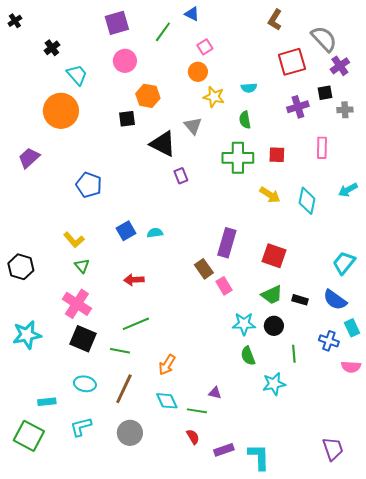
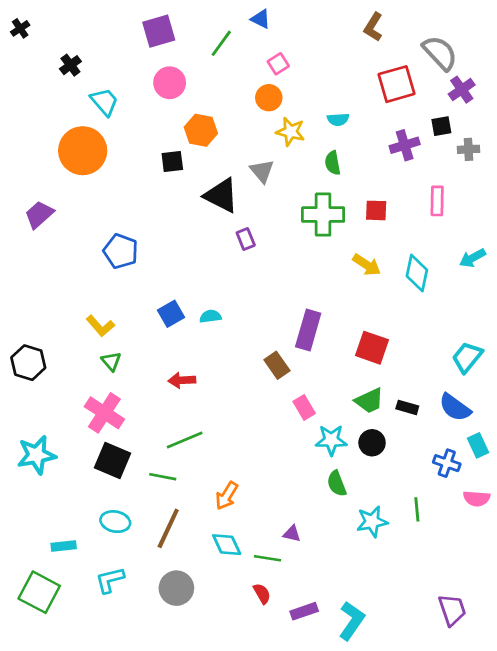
pink rectangle: (224, 286) -> (304, 407), moved
green line: (294, 354) -> (417, 509), moved
cyan L-shape: (259, 457) -> (352, 621), turned 36

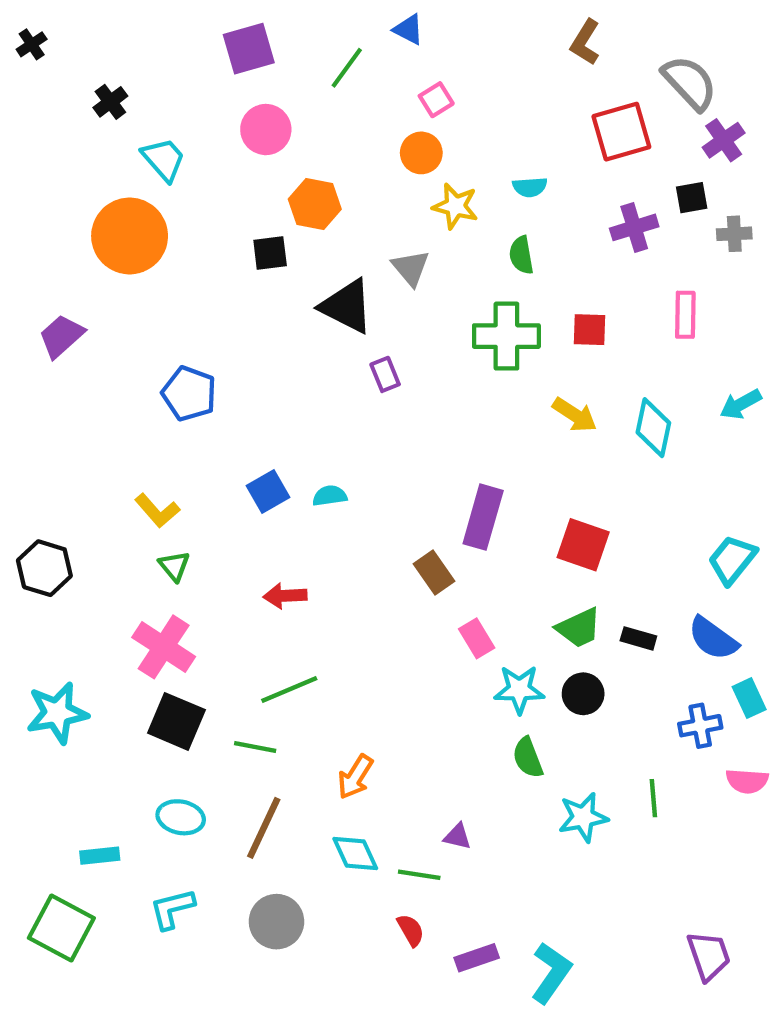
blue cross: (447, 463) -> (700, 726), turned -30

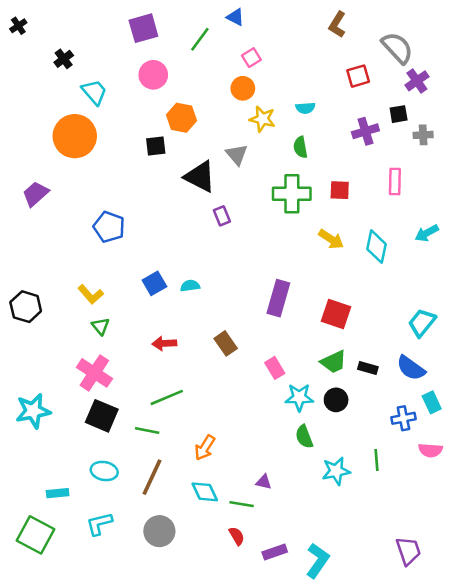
red square: (621, 132) -> (358, 76), size x0.7
black hexagon: (44, 568) -> (26, 307), moved
brown rectangle: (434, 572) -> (226, 343), moved

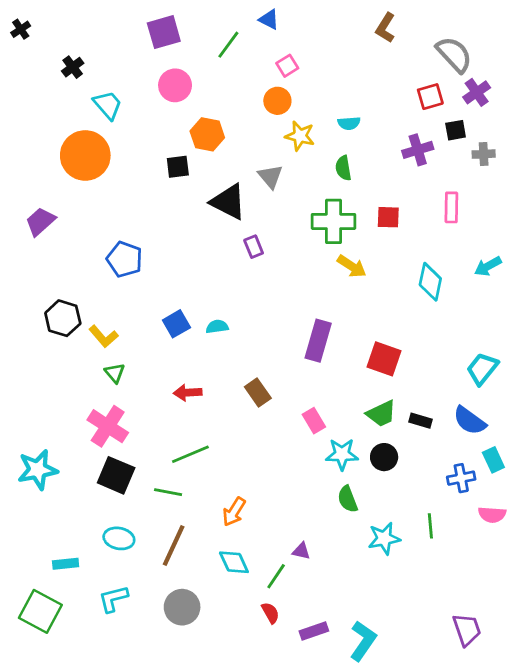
red square: (358, 76) -> (430, 97), moved
yellow arrow: (331, 239) -> (352, 266), moved
black hexagon: (26, 307) -> (63, 318), moved
green line: (242, 504) -> (276, 576), turned -65

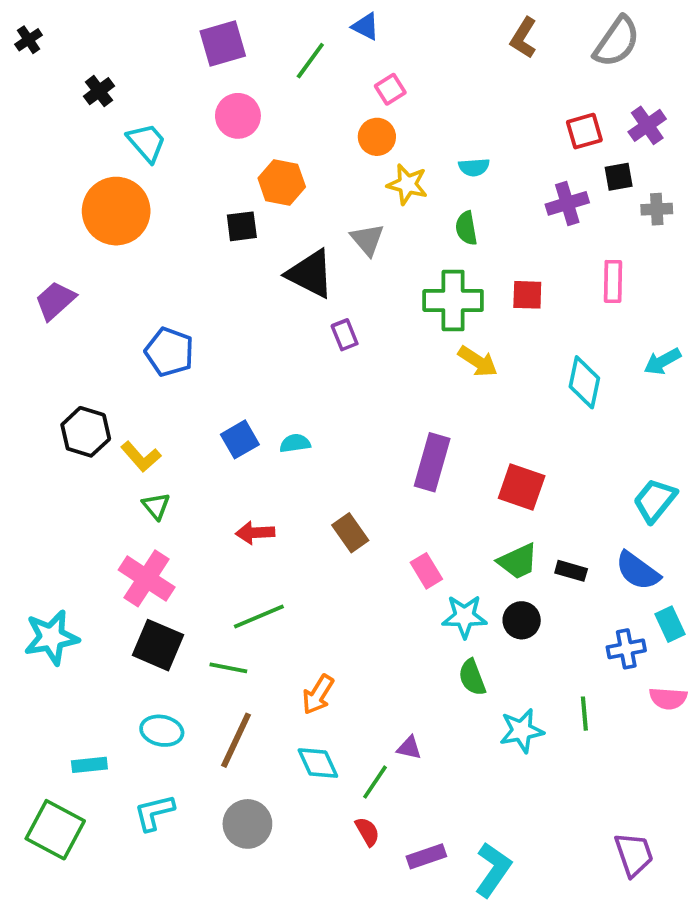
gray semicircle: (454, 54) -> (617, 42), moved, turned 78

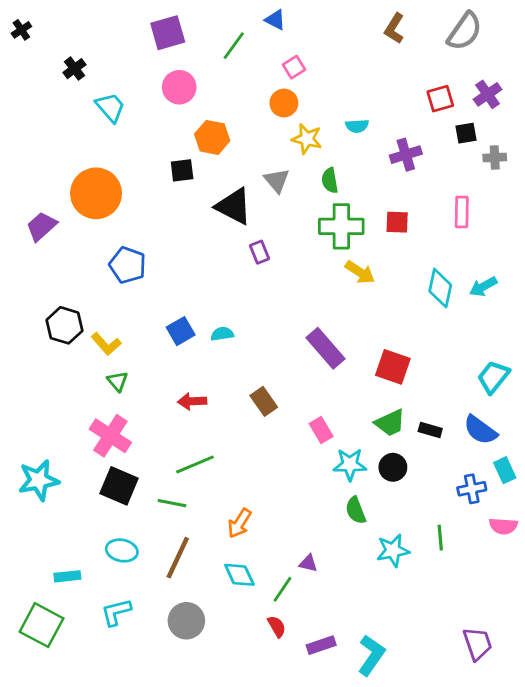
purple cross: (567, 203) -> (406, 155), moved
orange circle: (116, 211) -> (96, 193), moved
green semicircle: (466, 228) -> (330, 180), moved
cyan arrow: (662, 361) -> (483, 287), moved
purple rectangle: (432, 462) -> (325, 348), turned -57

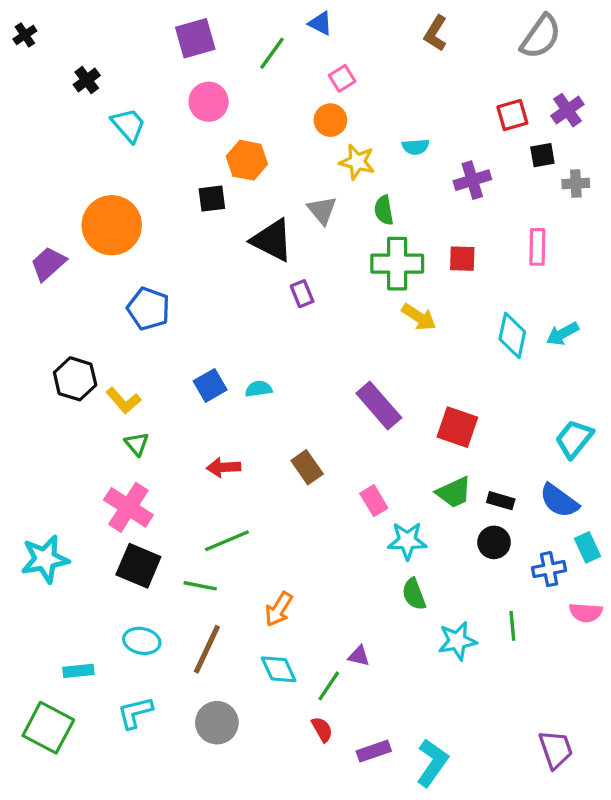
brown L-shape: (394, 28) -> (436, 33), moved
black circle: (393, 467) -> (494, 542), moved

